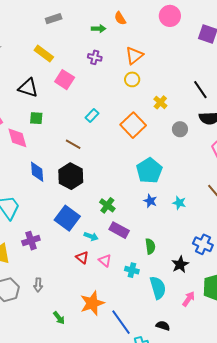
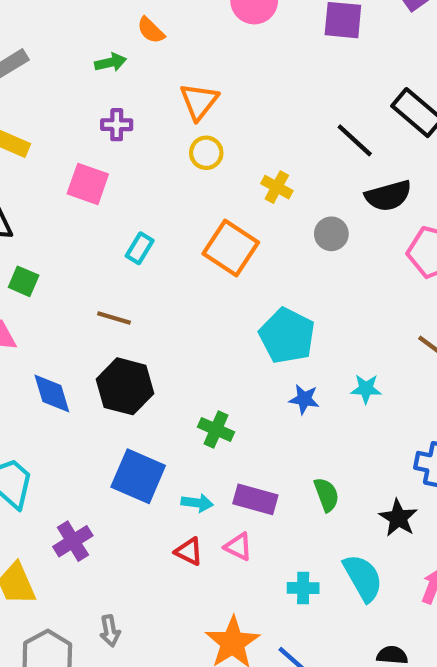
pink square: (65, 80) -> (88, 184), moved
green square: (36, 118) -> (24, 281), turned 32
purple rectangle: (119, 230) -> (255, 499), moved
cyan cross: (132, 270) -> (303, 588), moved

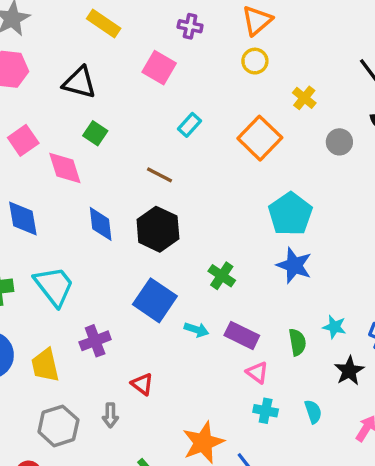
cyan star: (366, 389) -> (334, 327), moved
blue star: (304, 399) -> (294, 265), size x1.5
pink triangle: (238, 547) -> (257, 373), moved
red triangle: (189, 551) -> (142, 384), moved
cyan semicircle: (363, 578) -> (313, 412), size x0.6

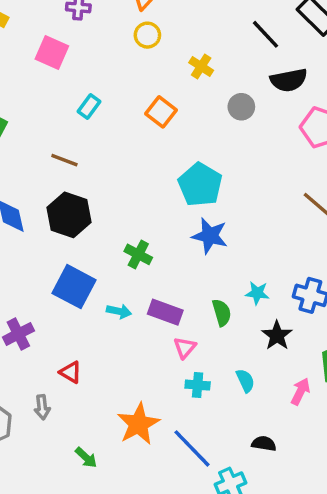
orange square: (260, 138) -> (161, 112), size x0.7
pink triangle: (257, 373) -> (185, 348), turned 40

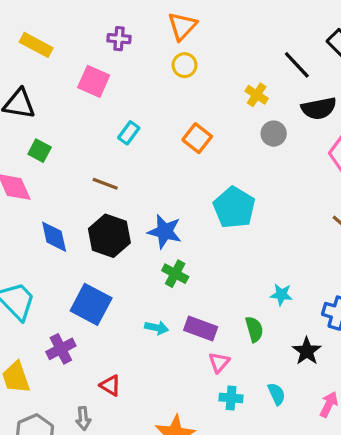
yellow cross: (201, 66) -> (257, 95), moved
blue star: (210, 236) -> (165, 231), moved
blue square: (74, 287) -> (91, 304), moved
cyan star: (257, 293) -> (281, 295), moved

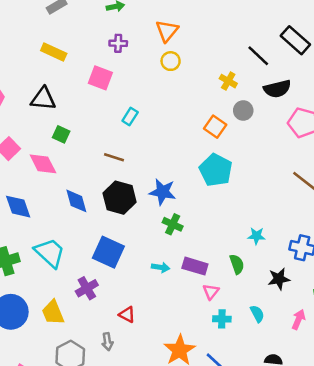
orange square: (197, 138) -> (215, 127), moved
black star: (307, 351) -> (279, 279), turned 30

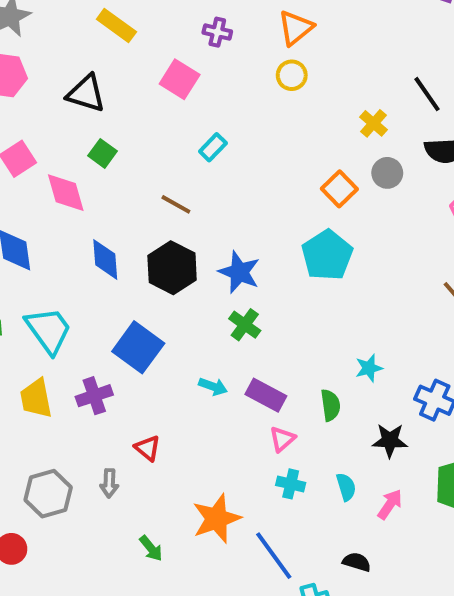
cyan star: (256, 236) -> (369, 368), turned -30
yellow trapezoid: (53, 312) -> (36, 398), moved
pink arrow: (299, 320) -> (390, 504), moved

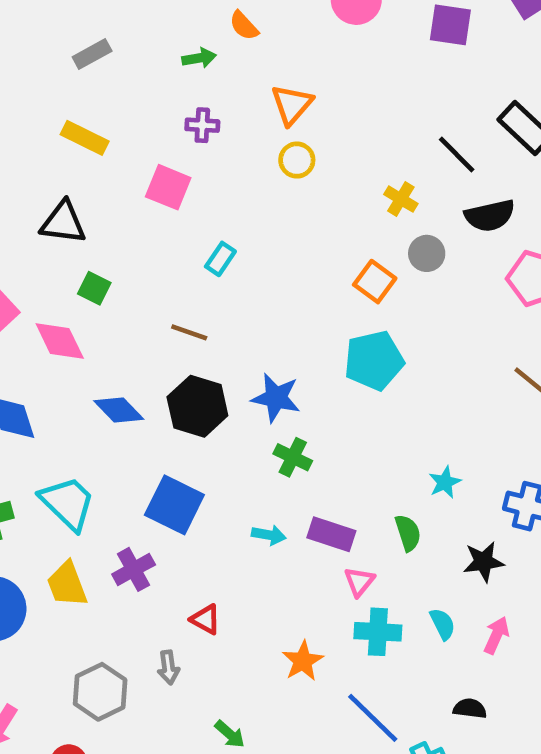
cyan pentagon: (327, 255) -> (374, 360), turned 30
blue diamond: (105, 259) -> (119, 410), turned -30
cyan cross: (291, 484) -> (378, 632), size x1.4
orange star: (217, 519) -> (303, 661), moved, size x0.7

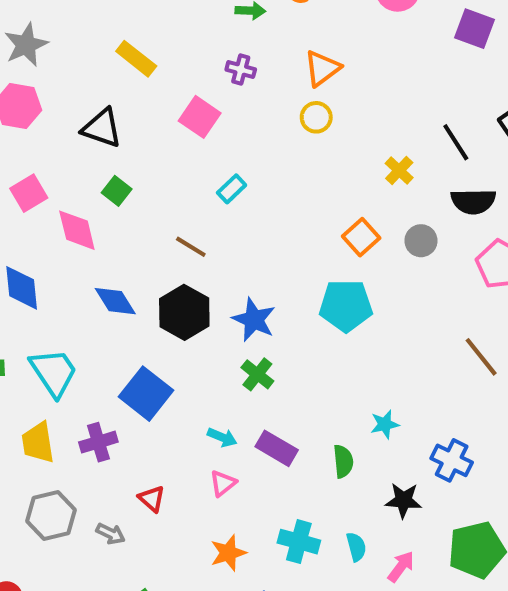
gray circle: (427, 253) -> (421, 241), moved
pink triangle: (359, 582) -> (223, 483), moved
gray arrow: (168, 668) -> (111, 534), turned -68
gray hexagon: (100, 692) -> (51, 516), moved

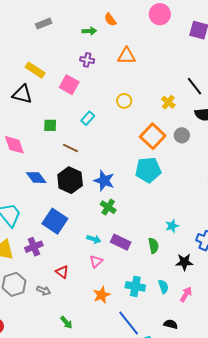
yellow rectangle: (136, 59) -> (35, 70), moved
orange triangle: (322, 68) -> (127, 56), turned 42
yellow circle: (316, 117) -> (124, 101), moved
green square: (117, 191) -> (50, 125), moved, turned -32
orange square: (361, 237) -> (153, 136), size x1.4

